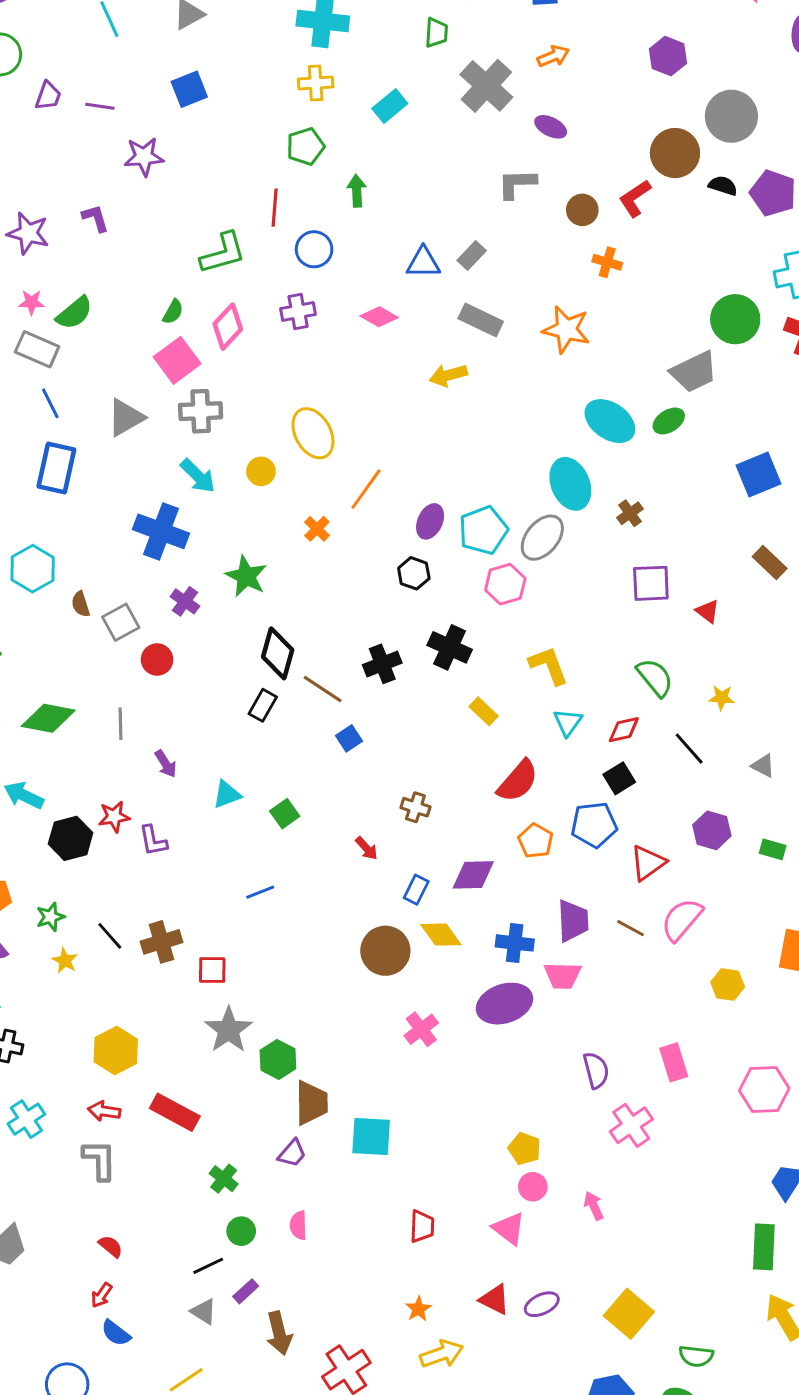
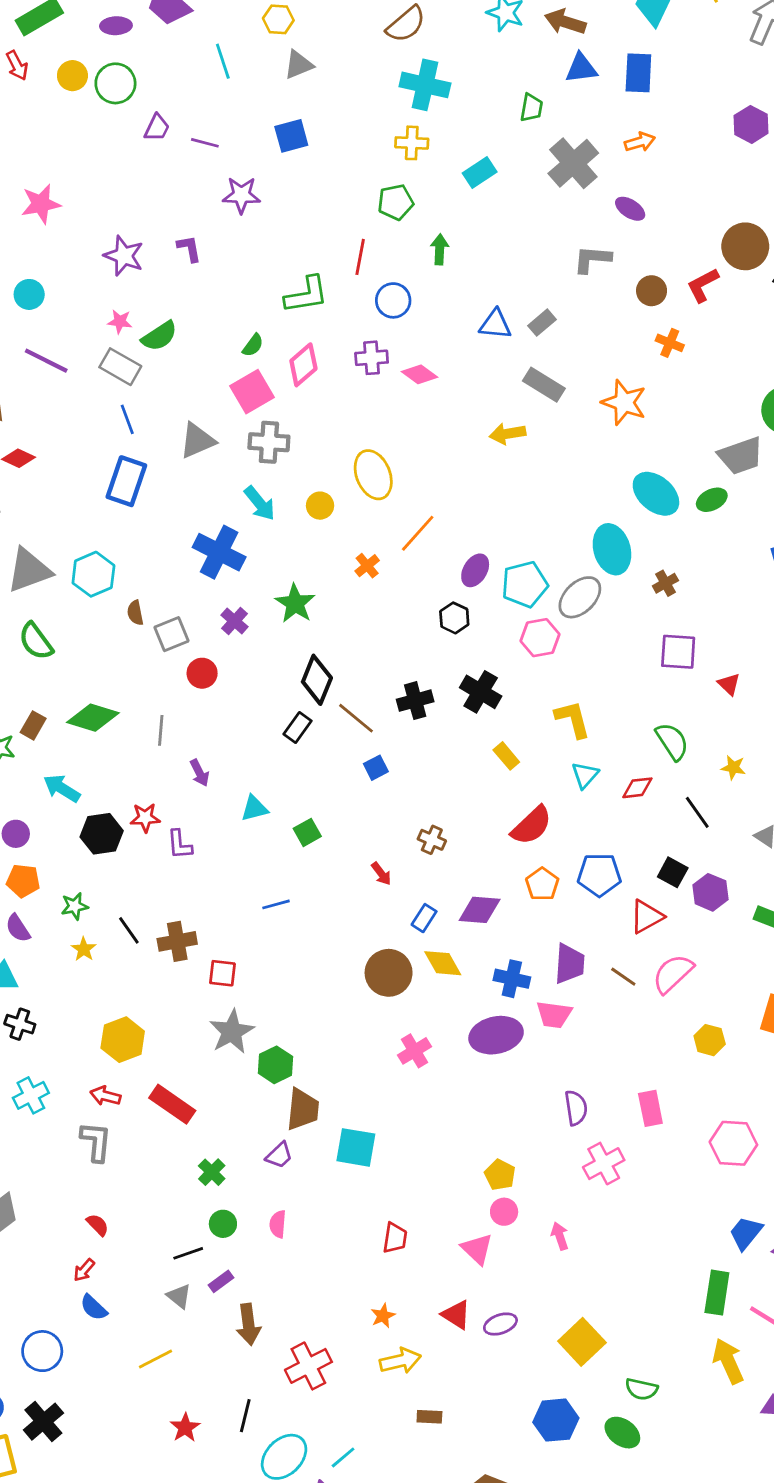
purple hexagon: (668, 56) -> (751, 124), moved
pink diamond: (379, 317) -> (419, 374), moved
black square: (619, 778) -> (673, 872), moved, turned -36

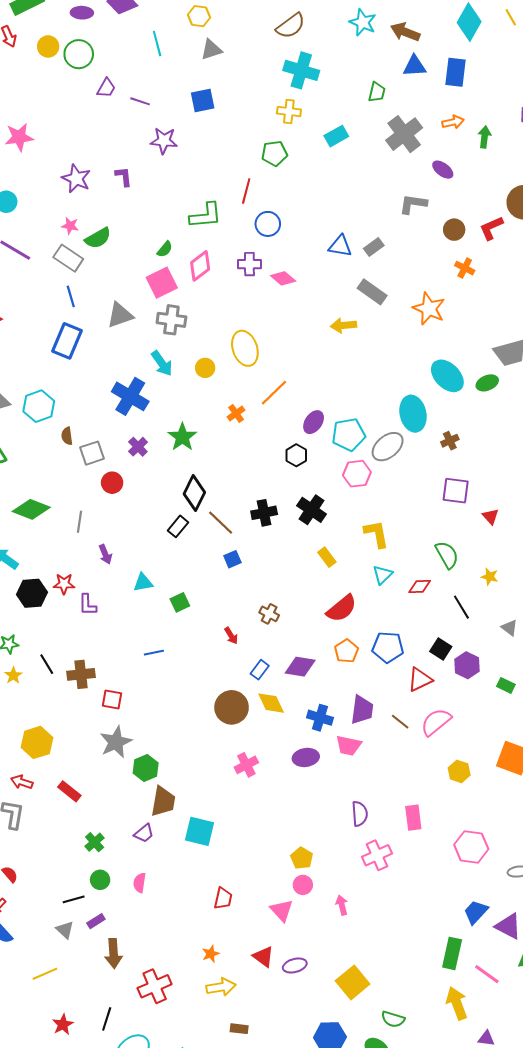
green arrow: (440, 249) -> (485, 137), moved
purple ellipse: (496, 1035) -> (306, 757), size x0.7
red rectangle: (172, 1104) -> (69, 791), size x0.7

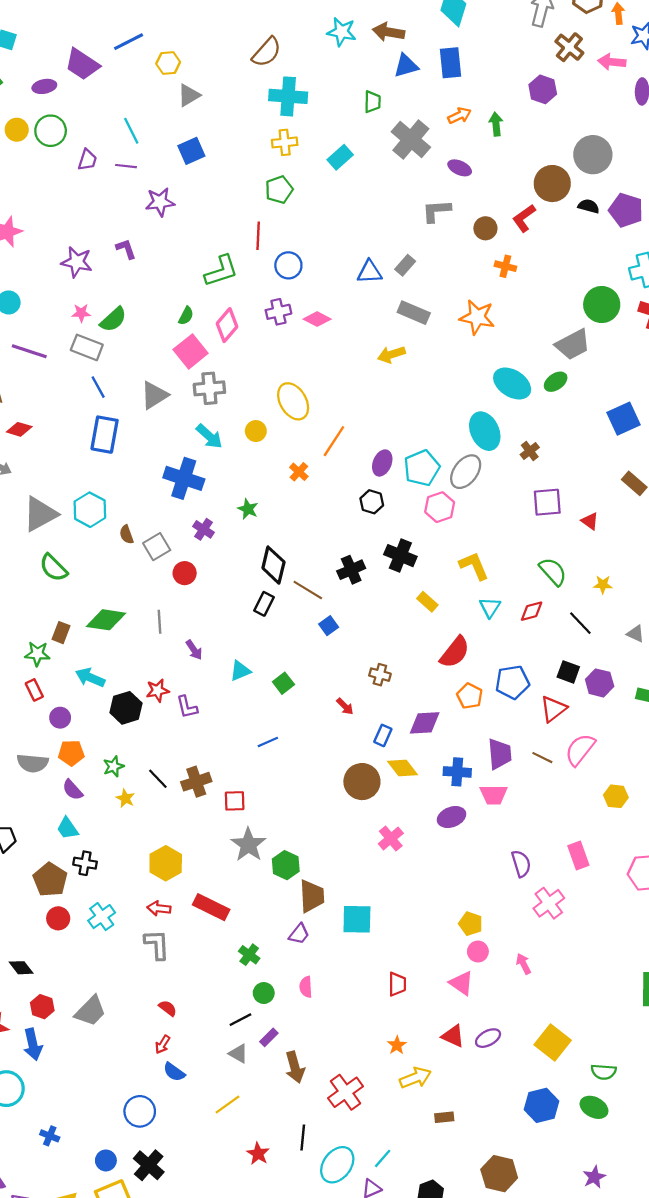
cyan line: (157, 43) -> (131, 131), moved
green star: (182, 437) -> (248, 509), size x0.7
red rectangle: (69, 791) -> (211, 907), size x1.4

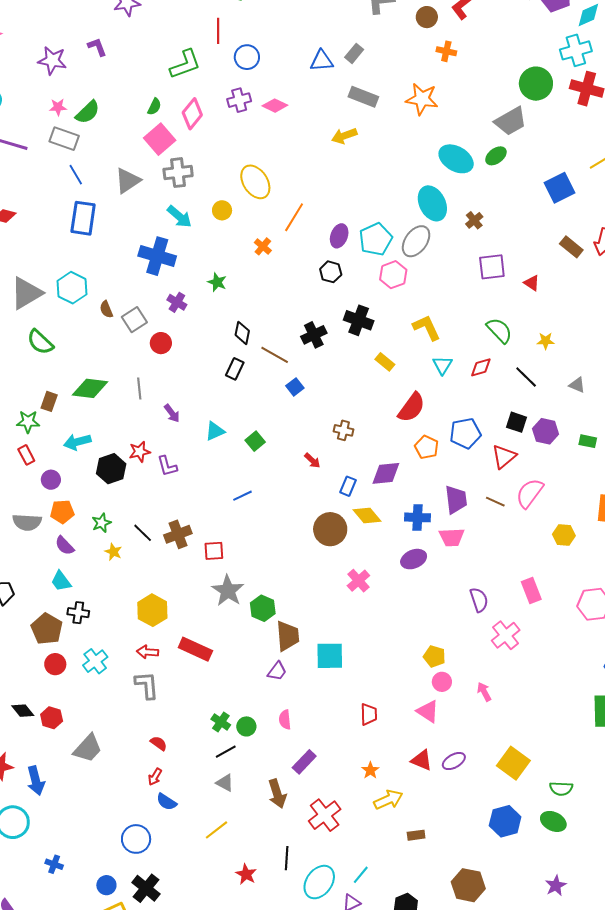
black diamond: (273, 565) -> (242, 333), size x0.7
cyan arrow: (90, 678) -> (77, 442), turned -36
green cross: (249, 955) -> (221, 722), moved
red hexagon: (42, 1007) -> (52, 718), moved
purple rectangle: (269, 1037) -> (304, 762), moved, size x1.4

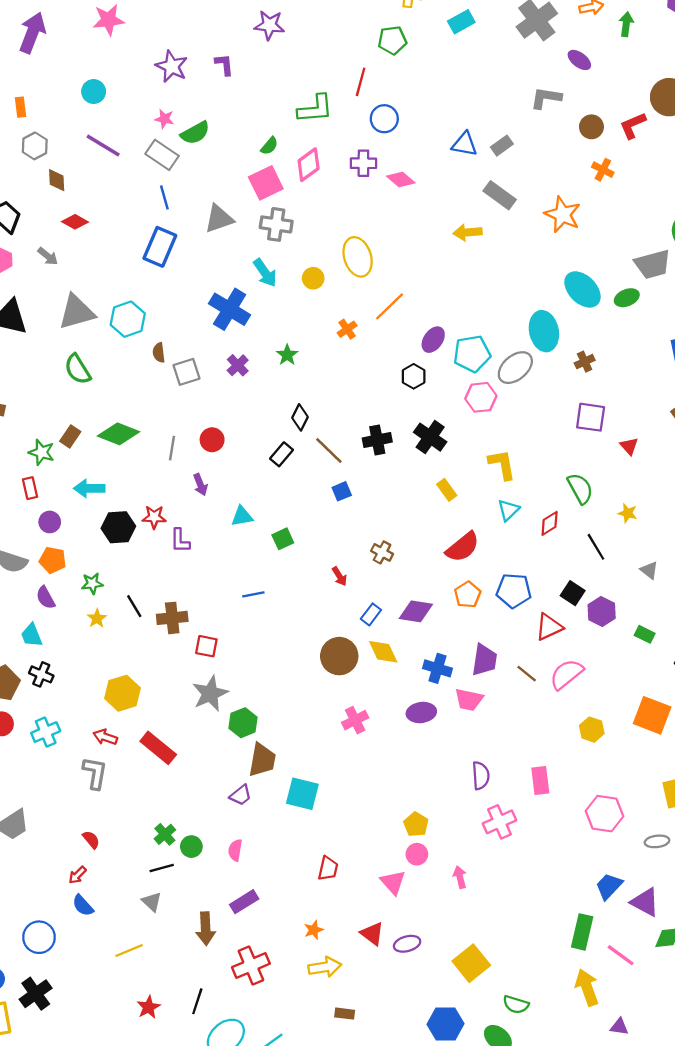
red circle: (161, 343) -> (212, 440), moved
red diamond: (481, 367) -> (550, 523), turned -30

